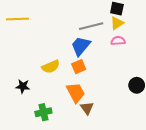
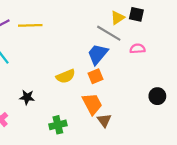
yellow triangle: (117, 23) -> (118, 18), moved
gray line: (91, 26) -> (109, 33), turned 45
black star: (23, 86) -> (27, 97), moved

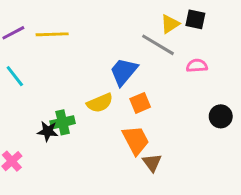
blue trapezoid: (98, 54) -> (124, 72), moved
black circle: (157, 96) -> (221, 116), moved
green cross: (58, 125) -> (63, 122), moved

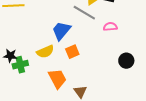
black star: (48, 131) -> (10, 56), moved
orange trapezoid: (136, 140) -> (57, 79), moved

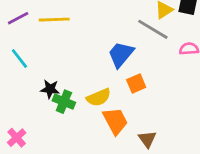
yellow semicircle: (45, 52) -> (99, 97), moved
green cross: (20, 65) -> (64, 102), turned 35

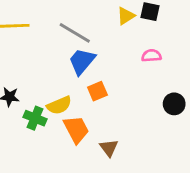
gray line: (153, 29) -> (75, 33), moved
green cross: (64, 102) -> (35, 118), moved

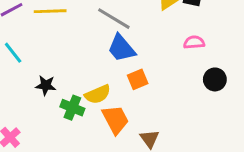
blue trapezoid: (82, 61) -> (121, 48), turned -80
black circle: (174, 104) -> (215, 79), moved

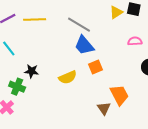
green cross: (72, 108) -> (17, 87), moved
orange trapezoid: (115, 120) -> (119, 95), moved

